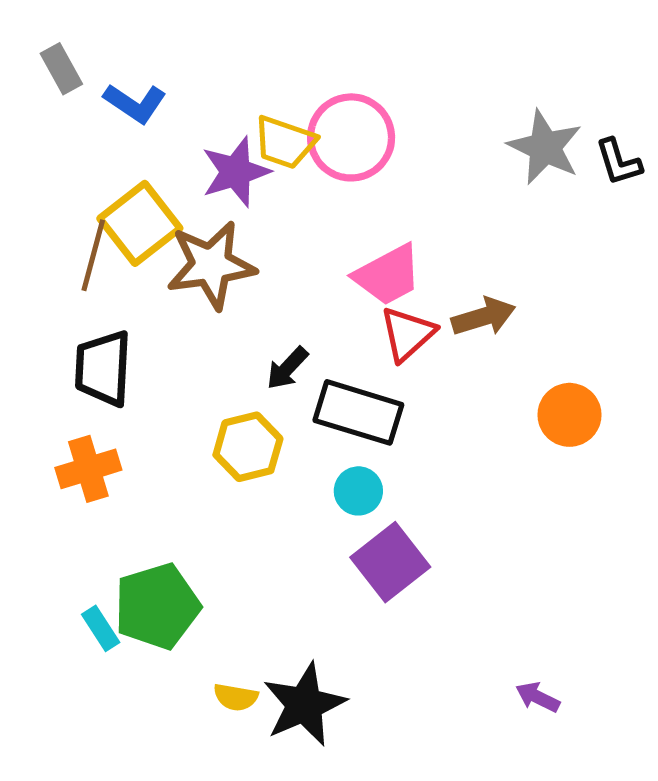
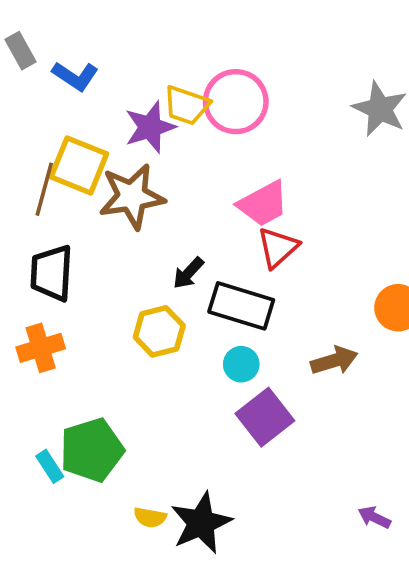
yellow square: (140, 223) -> (79, 165), turned -30
brown arrow: (484, 317) -> (334, 361), moved

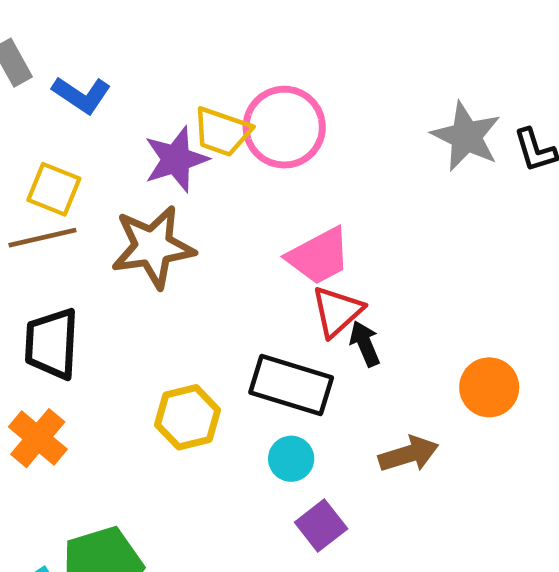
yellow square: (79, 165) -> (54, 189), moved, size x0.7
brown line: (44, 189) -> (42, 238), turned 62
black arrow: (188, 273) -> (365, 344), moved, turned 114
orange cross: (41, 348) -> (38, 438), turned -33
purple square: (265, 417) -> (321, 526), size x0.7

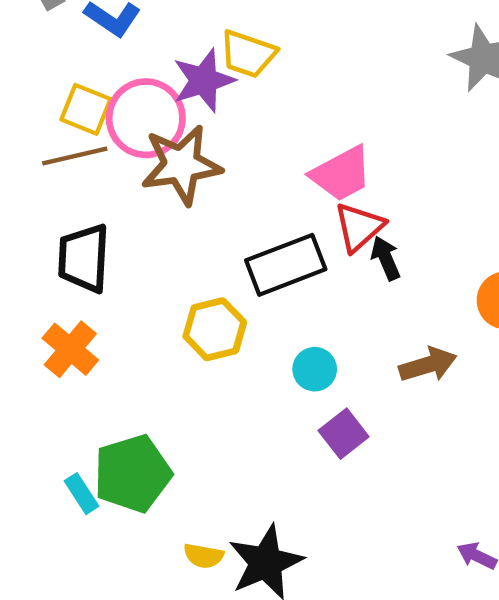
pink circle: (284, 127) -> (146, 118), moved
black rectangle: (291, 385) -> (286, 265), moved, turned -38

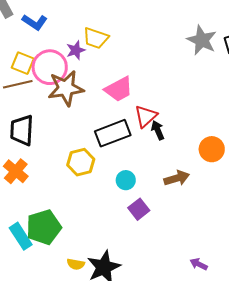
purple star: (204, 80) -> (76, 50), size x0.7
pink trapezoid: (341, 174) -> (119, 89), moved
cyan rectangle: (81, 494) -> (21, 236), size x1.5

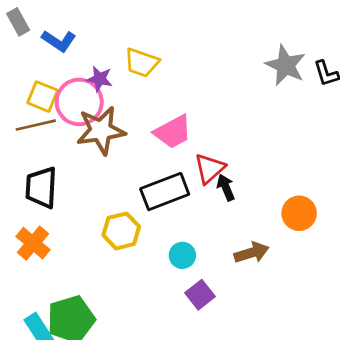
purple star: (76, 50) -> (100, 79), moved, turned 30

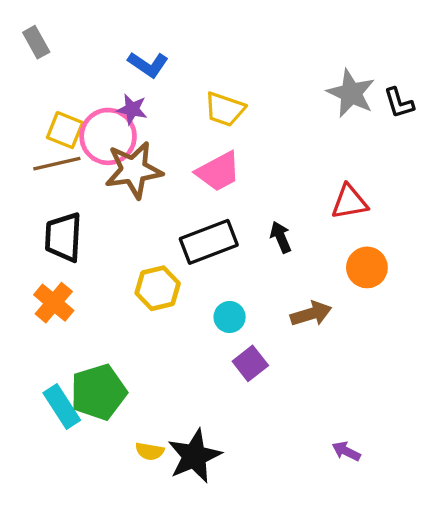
blue L-shape: (59, 41) -> (148, 65), moved
yellow trapezoid: (142, 63) -> (225, 109), moved
red triangle: (209, 168) -> (349, 202), moved, turned 32

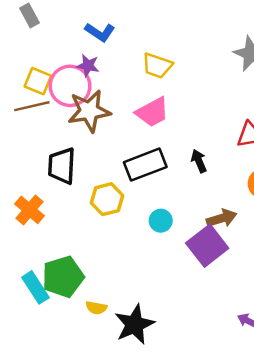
gray rectangle: (36, 42) -> (30, 15), moved
black trapezoid: (63, 237) -> (62, 166), moved
purple square: (250, 363) -> (207, 246), moved, size x1.6
yellow semicircle: (150, 451) -> (96, 308), moved

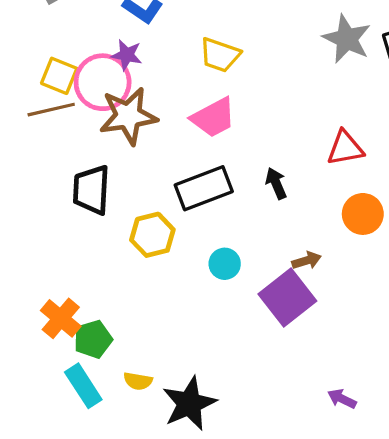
orange cross: (30, 210) -> (61, 318), moved
brown arrow: (222, 218) -> (307, 261), size x0.7
green pentagon: (63, 277) -> (93, 339), size x0.7
cyan rectangle: (35, 287) -> (83, 386), moved

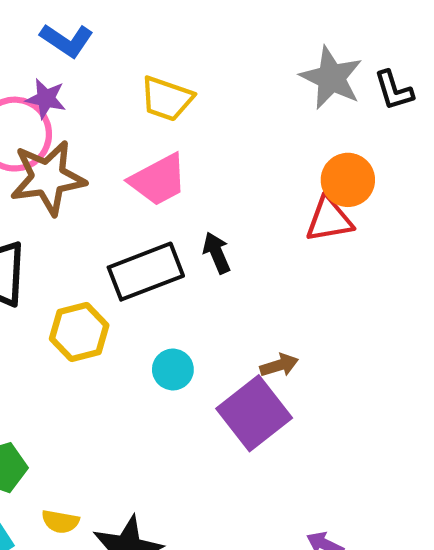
black arrow: (276, 183) -> (217, 253), moved
orange circle: (363, 214) -> (348, 180), moved

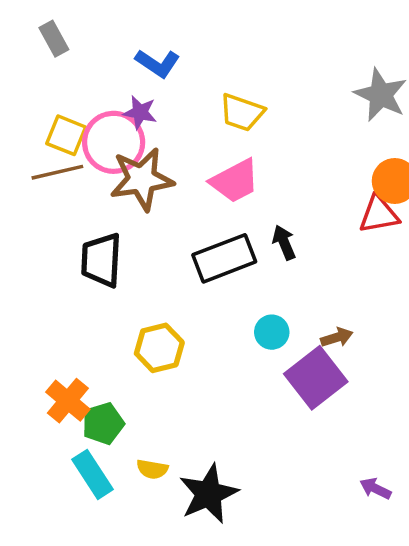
yellow hexagon: (79, 332) -> (159, 348), moved
cyan circle: (173, 369) -> (272, 332), moved

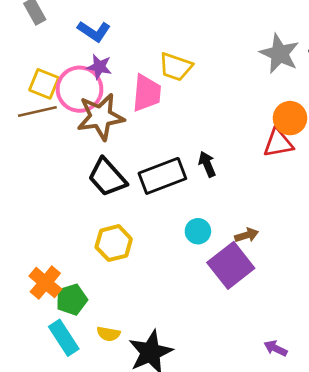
blue L-shape: (158, 63) -> (94, 31), moved
pink trapezoid: (235, 181) -> (147, 93), moved, turned -57
black trapezoid: (101, 260) -> (107, 177), moved, turned -45

